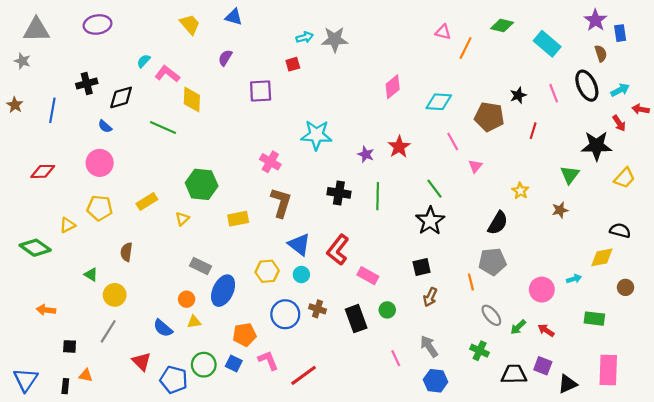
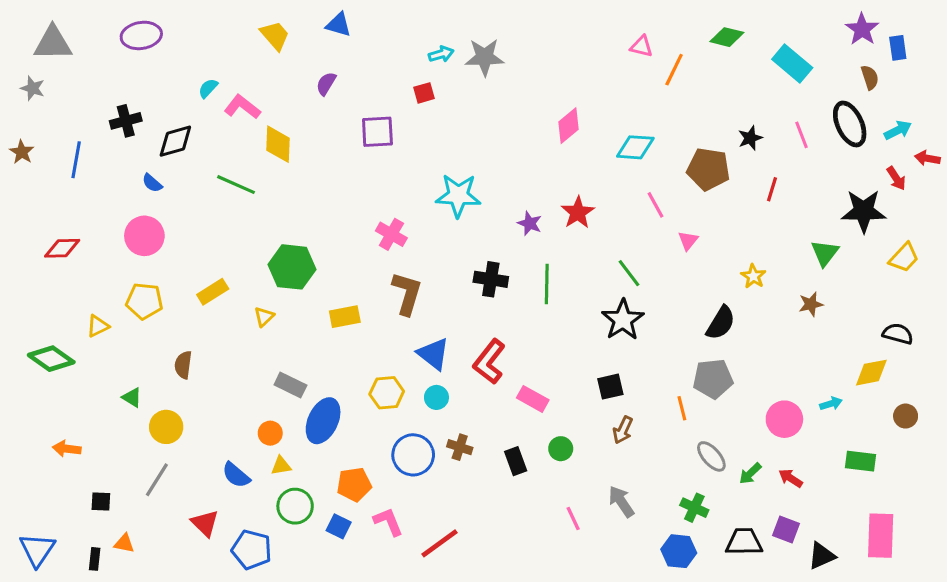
black rectangle: (356, 319) -> (516, 461), size x0.7
green circle: (204, 365) -> (295, 506), moved
blue hexagon: (436, 381) -> (679, 551), moved

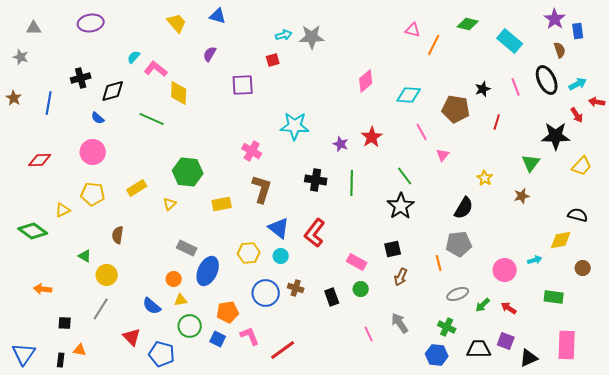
gray triangle: (53, 43) -> (34, 28), size x0.6
pink rectangle: (533, 399) -> (357, 262), moved
gray ellipse: (711, 456) -> (458, 294), turned -70

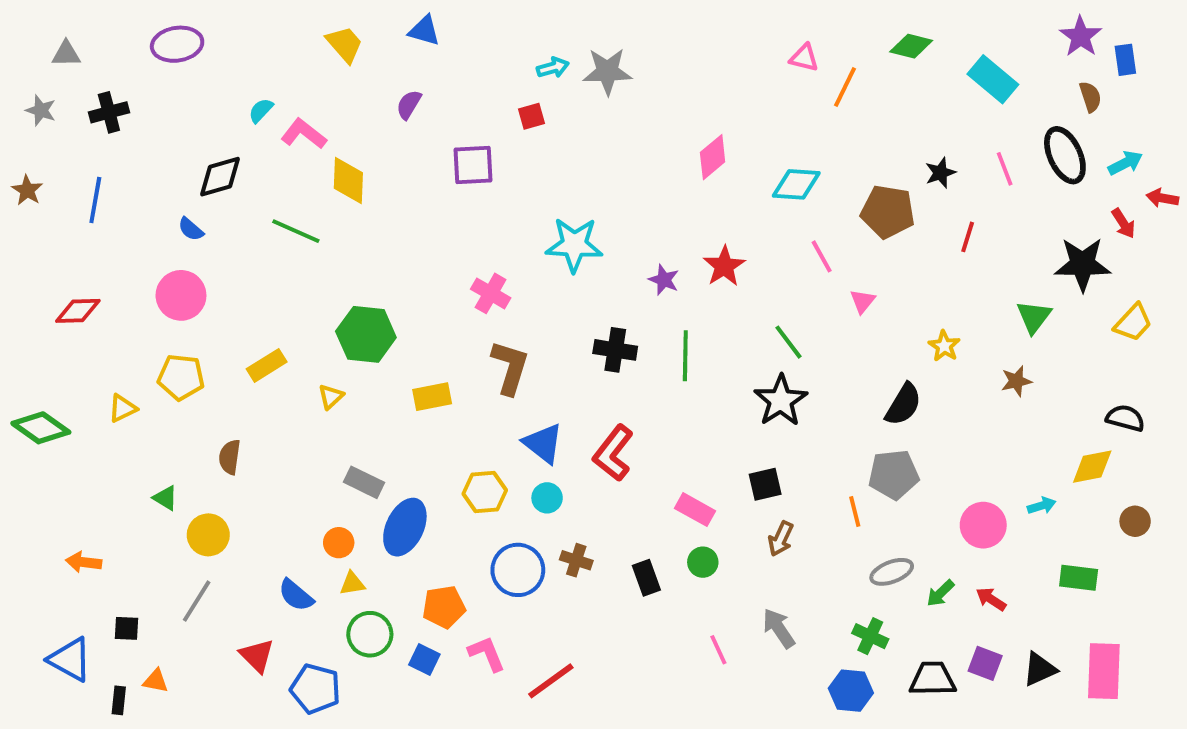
black cross: (81, 78) -> (109, 112), moved
green diamond: (33, 231) -> (41, 428), moved
blue triangle: (24, 354) -> (70, 659), moved, turned -35
black triangle: (529, 358) -> (1040, 669), moved

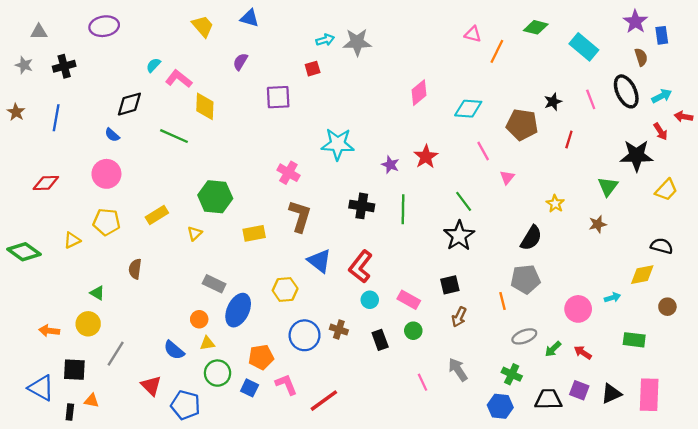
cyan circle: (547, 498) -> (370, 300), moved
yellow circle: (208, 535) -> (88, 324), moved
black square: (126, 628) -> (74, 370), size x1.5

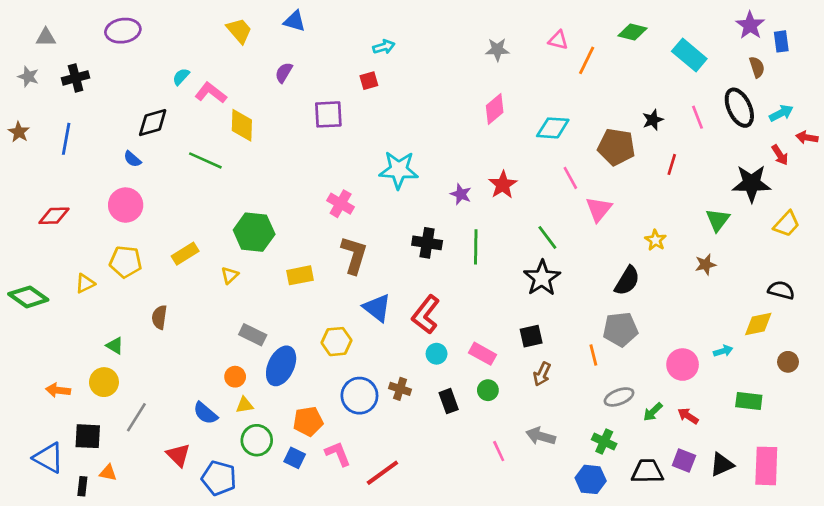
gray star: (357, 42) -> (497, 50), moved, size x0.7
pink triangle: (507, 177) -> (599, 209), size x1.5
gray arrow: (458, 370) -> (541, 436), turned -40

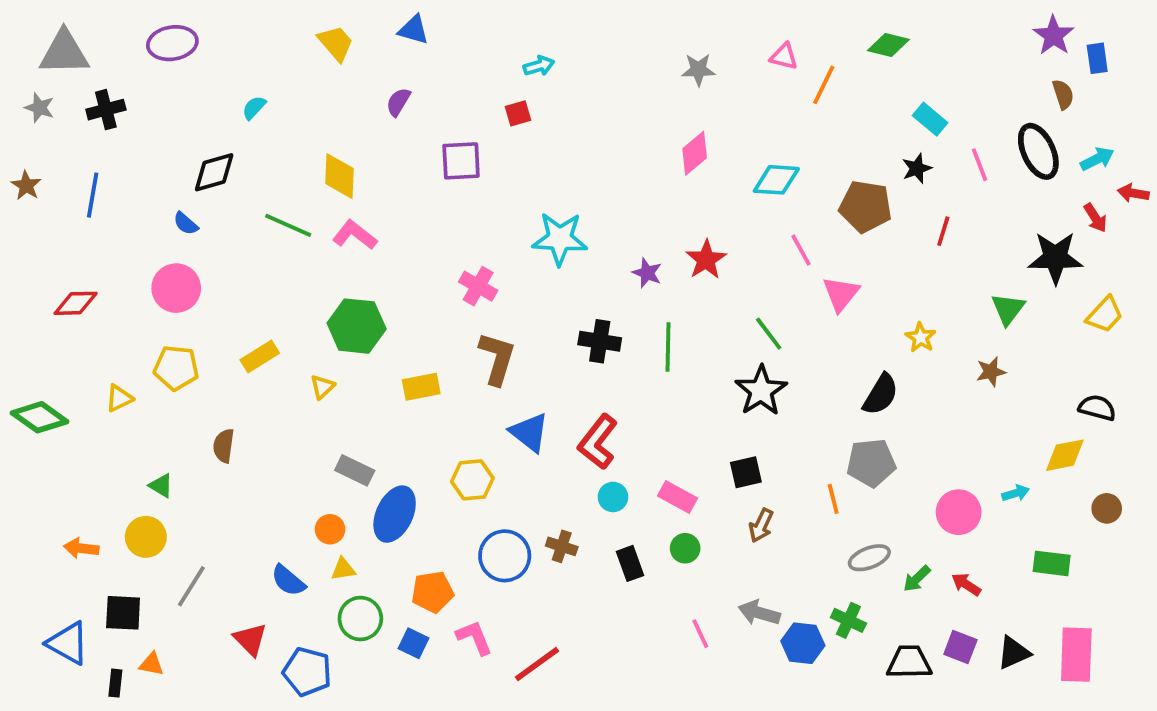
gray triangle: (46, 37) -> (64, 53), size x1.8
cyan rectangle: (689, 55) -> (930, 119), moved, size x0.7
pink L-shape: (211, 93) -> (355, 235), moved
blue hexagon: (591, 479) -> (803, 643), moved

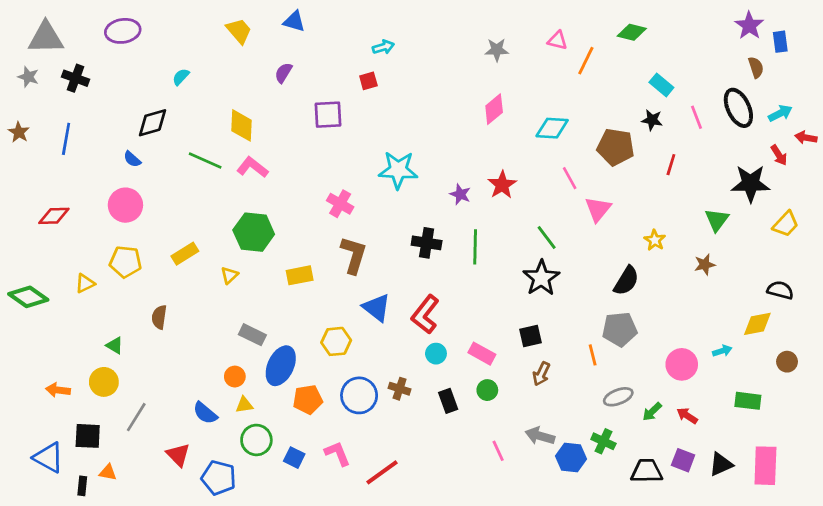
black cross: (106, 110) -> (76, 78), turned 35
black star: (917, 168) -> (652, 120), turned 30
orange pentagon: (433, 592) -> (308, 399), moved

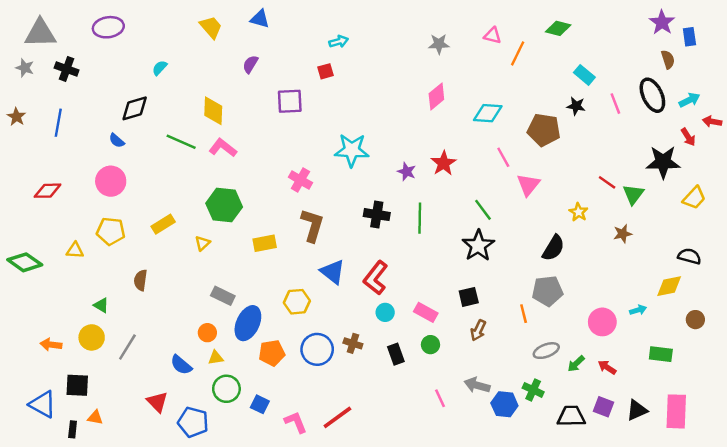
red line: (671, 165) -> (607, 182), moved, turned -72
yellow triangle: (85, 283) -> (75, 250), turned 30
gray line: (136, 417) -> (127, 347), moved
pink L-shape: (337, 453) -> (296, 422), moved

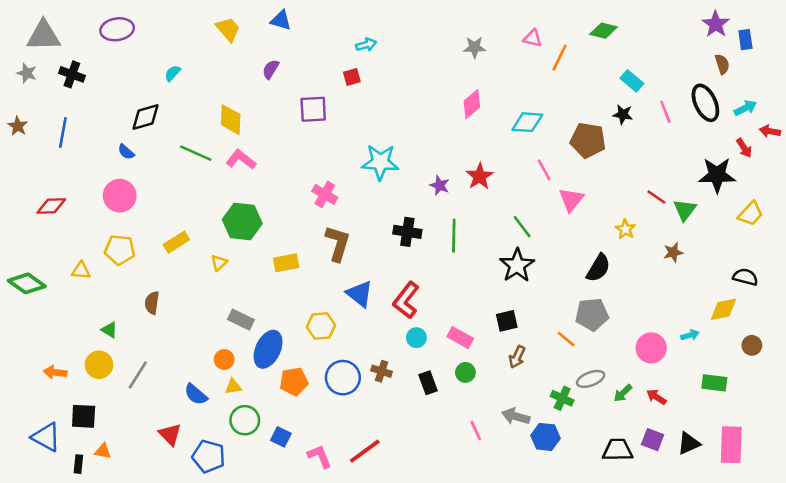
orange line: (524, 314) -> (566, 339), turned -36
green cross: (533, 390) -> (562, 398), moved

